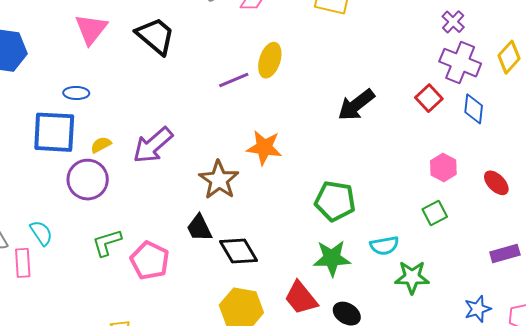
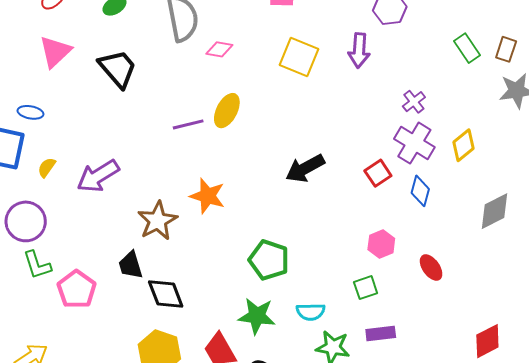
yellow semicircle: (101, 145) -> (47, 167), turned -35
purple circle: (88, 180) -> (26, 221), moved
green L-shape: (107, 243) -> (37, 265), turned -100
purple rectangle: (505, 253) -> (381, 333), moved

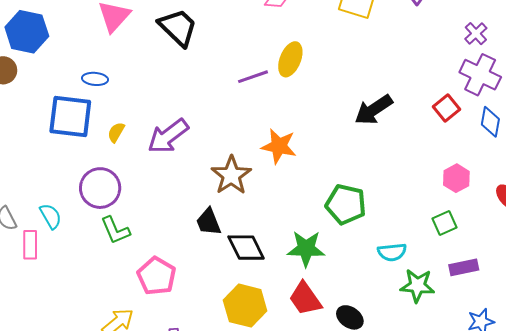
pink pentagon: (77, 289) -> (157, 276), moved
green star: (257, 316) -> (306, 249), moved

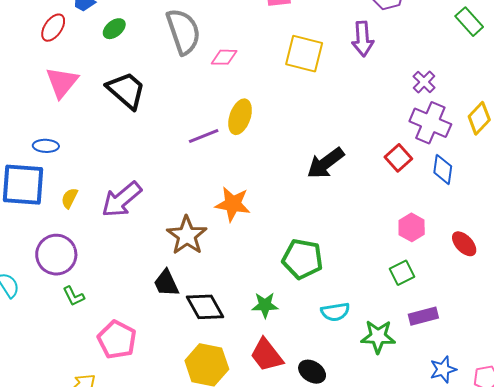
green L-shape: (115, 230) -> (74, 296), size x0.7
green star: (306, 249) -> (265, 305), size x0.7
cyan semicircle: (392, 252) -> (335, 312), moved

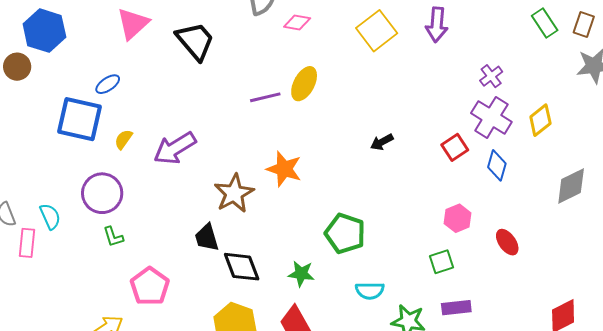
yellow square: (304, 54) -> (377, 31), turned 30
blue ellipse: (46, 146) -> (108, 84), turned -45
black arrow: (326, 163) -> (382, 142), size x0.6

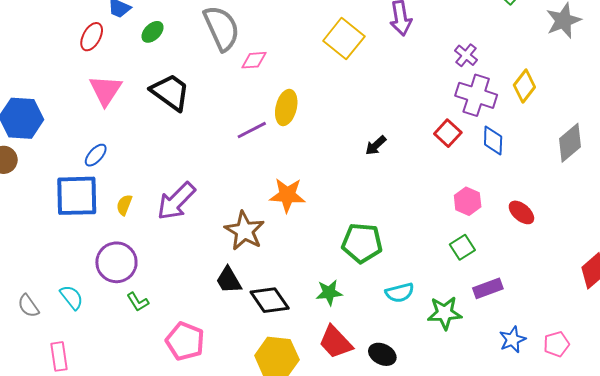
pink diamond: (297, 22) -> (254, 60), moved
pink rectangle: (27, 243) -> (59, 356), moved

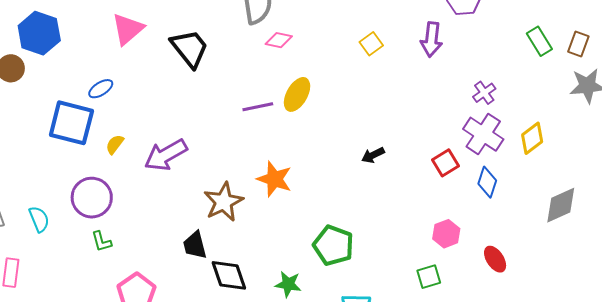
yellow square: (344, 39) -> (371, 44), size x0.6

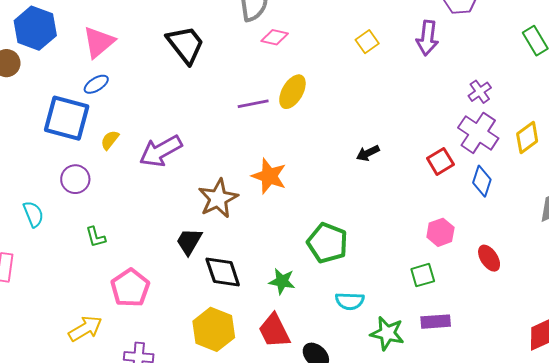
pink triangle: (128, 29) -> (99, 42), moved
purple circle: (92, 198) -> (75, 179), moved, size x0.7
black trapezoid: (195, 245) -> (189, 241), turned 44

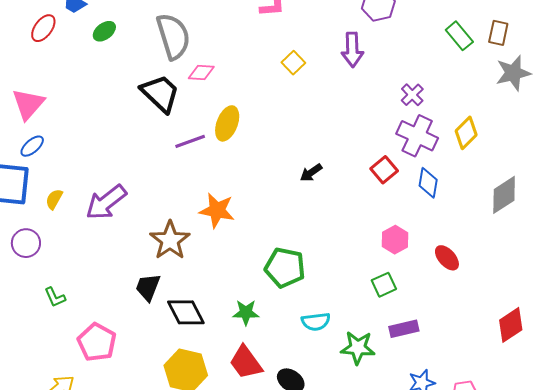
black trapezoid: (185, 45) -> (160, 93), moved

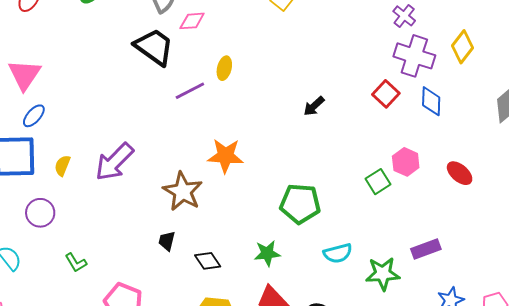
yellow ellipse: (227, 123) -> (224, 68), size x0.7
green square: (384, 285) -> (378, 182), moved
black trapezoid: (148, 287) -> (167, 241), size x0.7
black diamond: (186, 312) -> (208, 261), size x0.7

